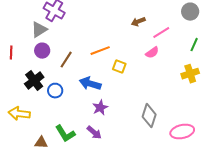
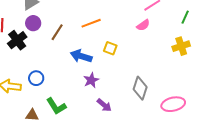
yellow square: (119, 67) -> (110, 48), moved
black cross: (34, 81) -> (17, 40), moved
blue circle: (55, 91) -> (36, 78), moved
purple arrow: (94, 133) -> (104, 105), moved

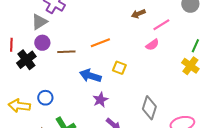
green line: (185, 17) -> (195, 46), moved
brown line: (57, 32) -> (66, 52), turned 54
yellow cross: (181, 46) -> (190, 66), turned -36

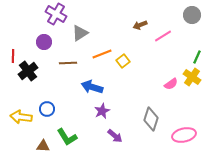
gray triangle: (39, 22) -> (80, 33), moved
purple circle: (42, 43) -> (44, 42), moved
pink semicircle: (152, 45) -> (171, 84), moved
yellow square: (119, 68) -> (123, 61), moved, turned 32

